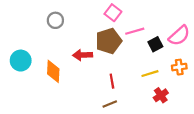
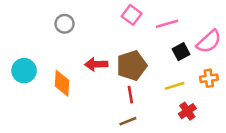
pink line: (135, 31) -> (167, 24), moved
brown pentagon: (109, 41) -> (132, 66), moved

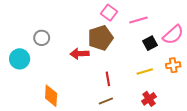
gray circle: (65, 24) -> (42, 38), moved
brown pentagon: (132, 66) -> (101, 38), moved
orange diamond: (62, 83) -> (51, 96), moved
red cross: (187, 111) -> (149, 99), moved

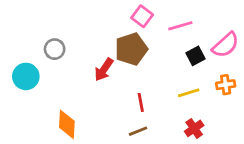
red arrow: (80, 54) -> (104, 70), turned -54

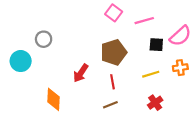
brown pentagon: (131, 49) -> (114, 52), moved
black square: (195, 56) -> (156, 45), turned 32
red arrow: (104, 70) -> (81, 73), moved

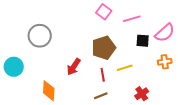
gray circle: (44, 39) -> (40, 36), size x1.5
cyan circle: (21, 61) -> (14, 67), moved
yellow line: (151, 74) -> (125, 68), moved

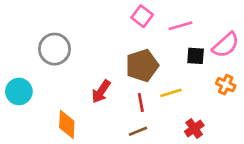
orange cross: (165, 62) -> (226, 85), turned 32

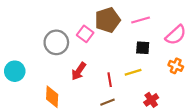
pink square: (142, 16) -> (85, 34), moved
gray circle: (55, 49) -> (56, 42), moved
black square: (196, 56) -> (143, 48), moved
brown pentagon: (142, 65) -> (107, 20), moved

